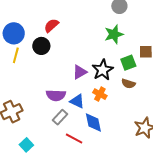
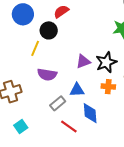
yellow line: (16, 55) -> (35, 48), moved
orange cross: (100, 94) -> (108, 87), moved, turned -32
purple semicircle: (56, 95) -> (47, 74), moved
blue triangle: (77, 101) -> (77, 90), turned -35

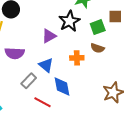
black star: (106, 62) -> (69, 21), moved
blue triangle: (77, 90) -> (46, 65), turned 49

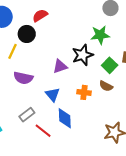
green square: (98, 27) -> (110, 65), turned -35
gray rectangle: (29, 81) -> (27, 115), moved

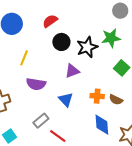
black circle: (27, 34) -> (61, 42), moved
black star: (83, 55) -> (87, 47), moved
brown semicircle: (106, 86) -> (116, 100), moved
blue diamond: (65, 118) -> (102, 125), moved

